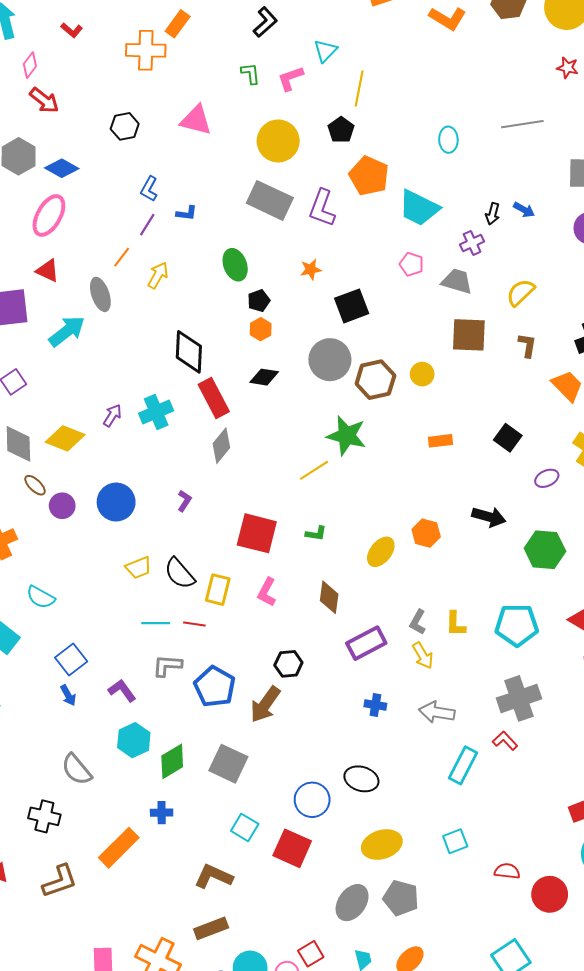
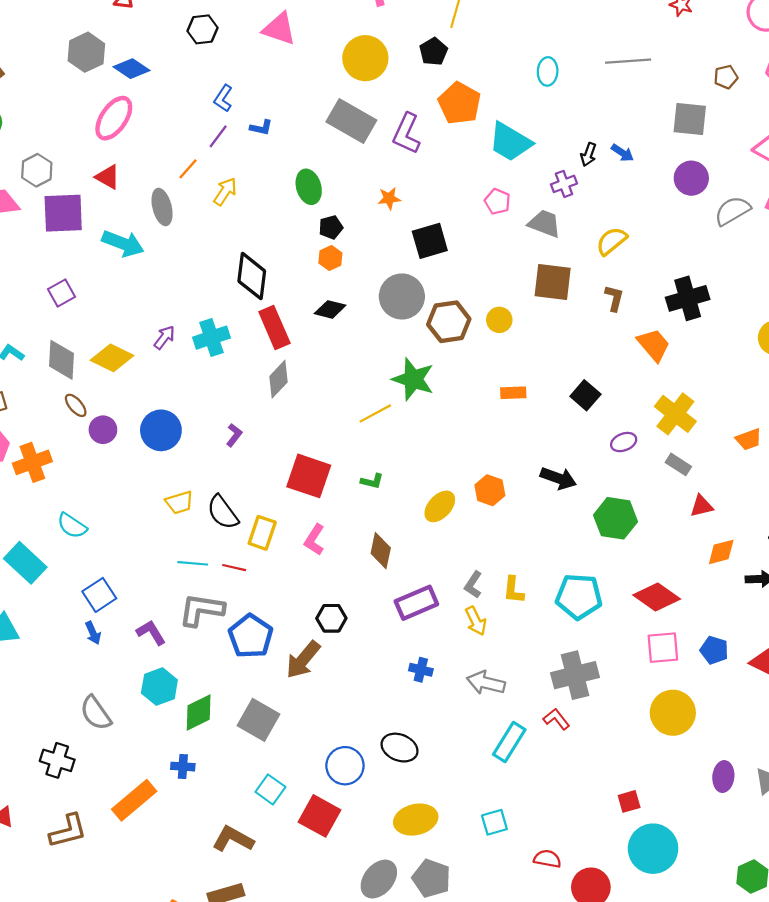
cyan arrow: (67, 331) -> (123, 243), turned 54
gray L-shape: (167, 666) -> (201, 610), size x1.4

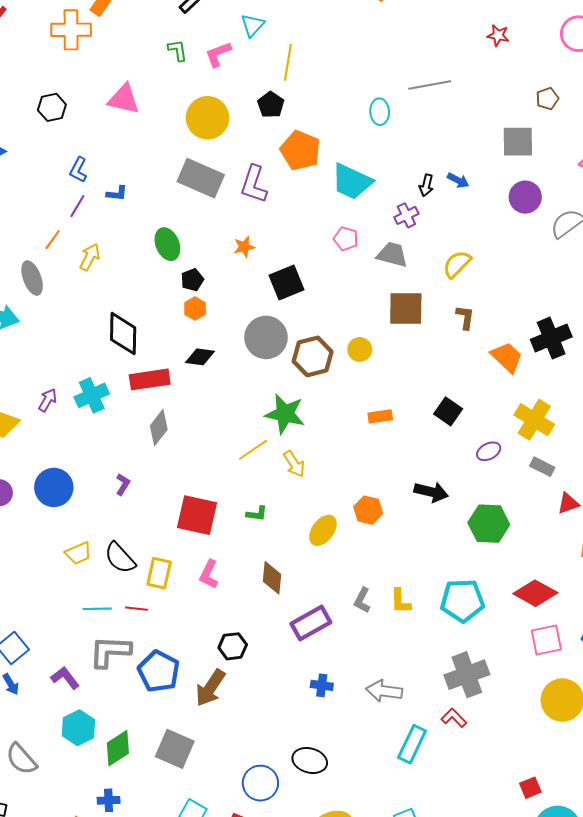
gray line: (628, 61) -> (430, 85), moved
black cross: (688, 298) -> (551, 338), moved
red rectangle: (274, 327) -> (150, 379), turned -69
yellow arrow: (476, 621) -> (294, 464), moved

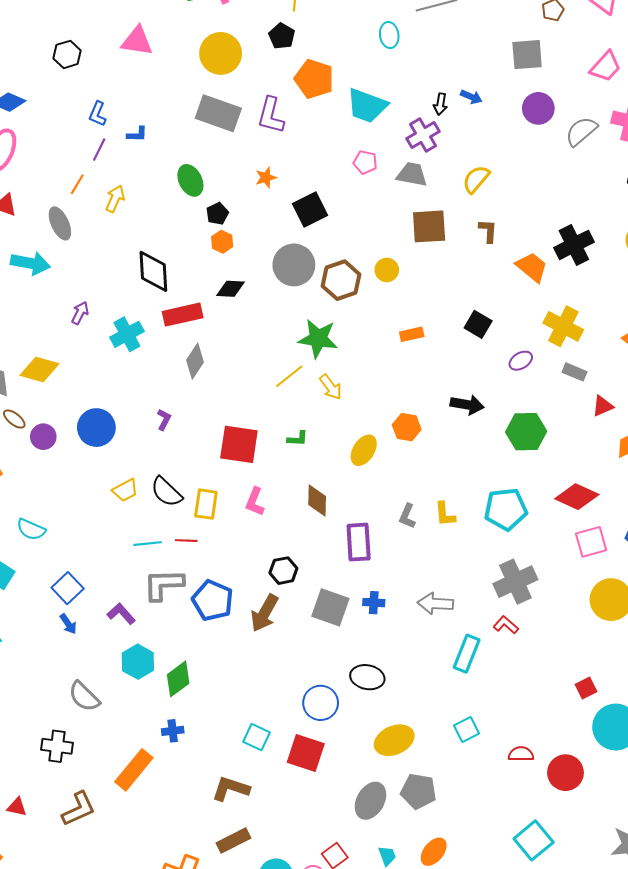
purple cross: (406, 215) -> (423, 135), size x1.4
purple arrow: (48, 400) -> (80, 313), moved
purple rectangle: (311, 623) -> (359, 542), turned -60
gray square: (175, 749) -> (330, 607), moved

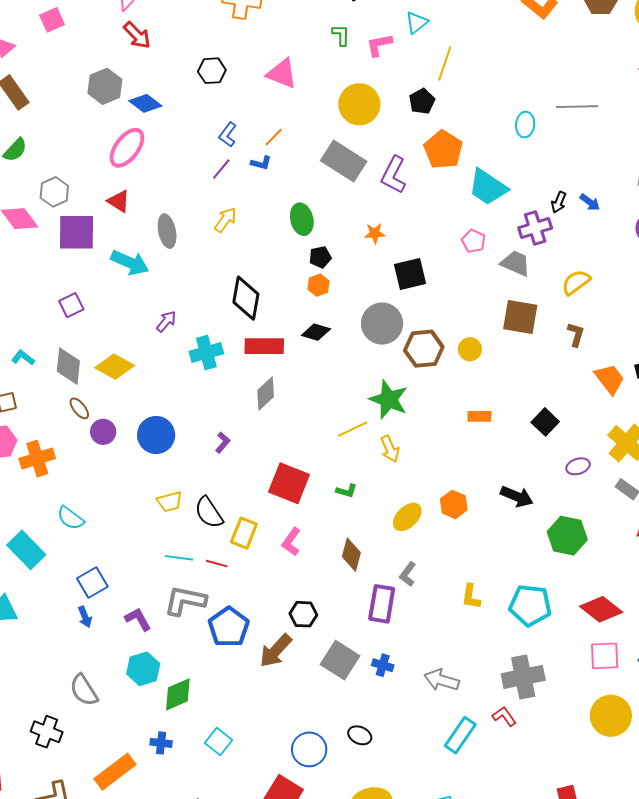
orange line: (77, 184) -> (274, 137), moved
gray L-shape: (407, 516) -> (408, 574), moved
black ellipse: (367, 677) -> (360, 735), size x0.7
cyan square: (256, 737) -> (218, 742), moved

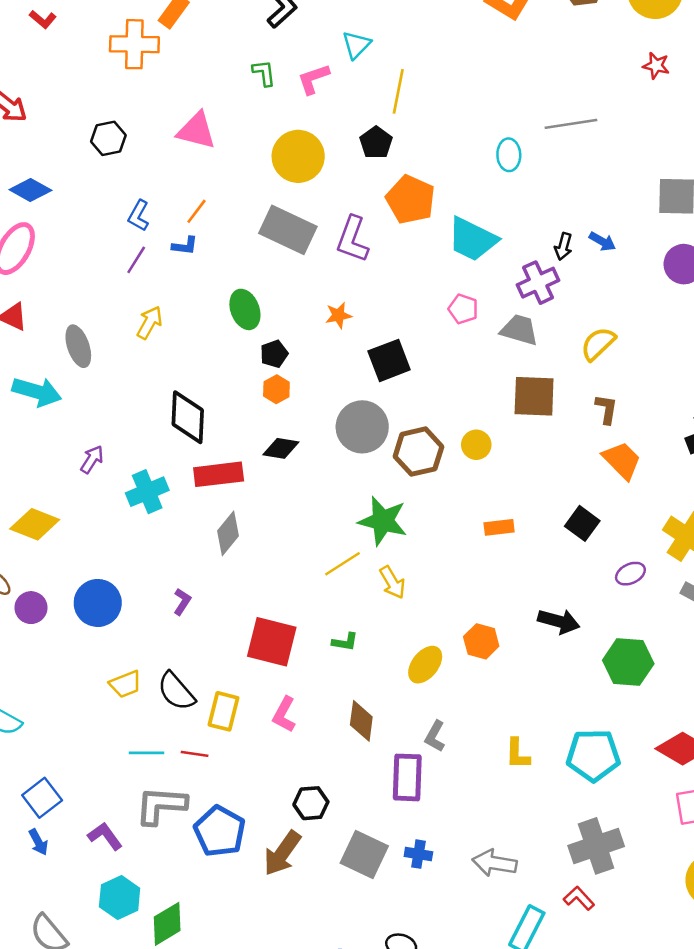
orange trapezoid: (610, 379) -> (622, 460), moved

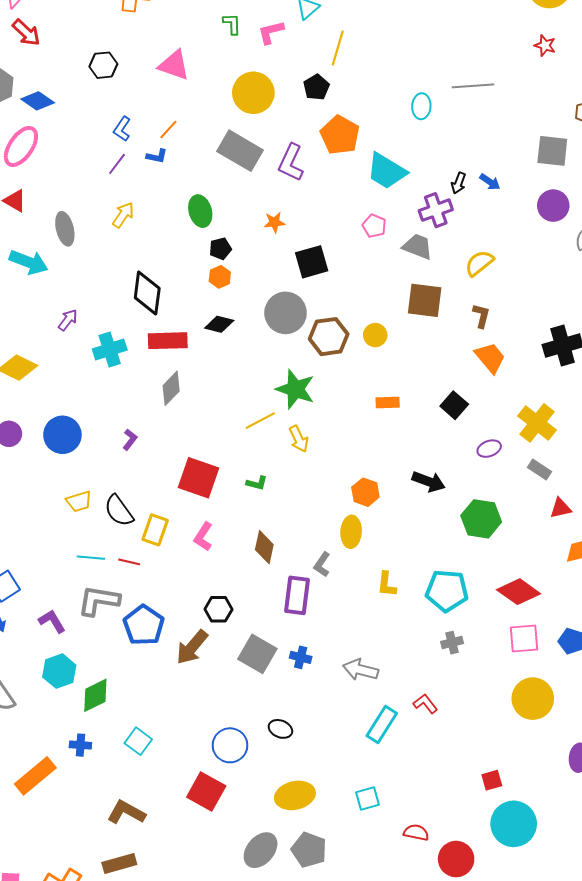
yellow ellipse: (425, 665) -> (351, 532), moved, turned -40
gray cross: (596, 846) -> (452, 643), moved, size x0.5

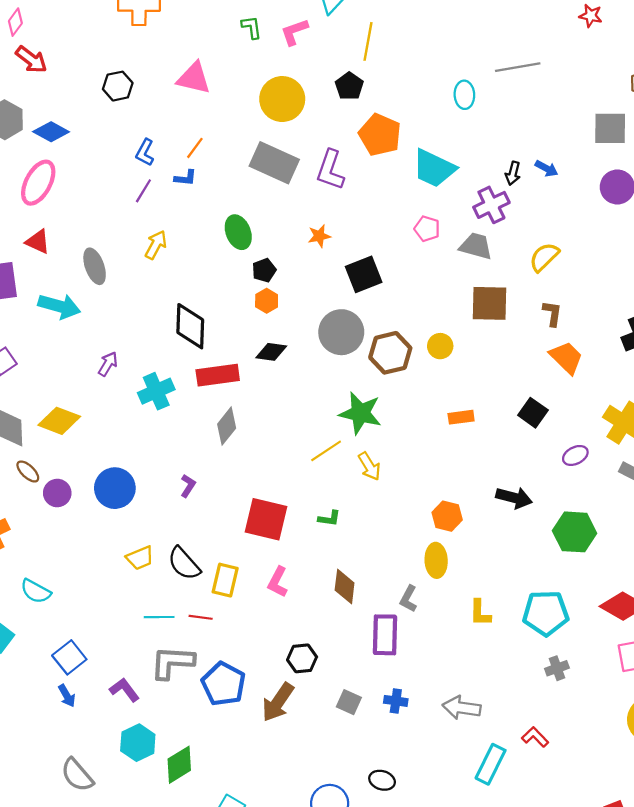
gray square: (257, 654) -> (349, 702), size x0.6

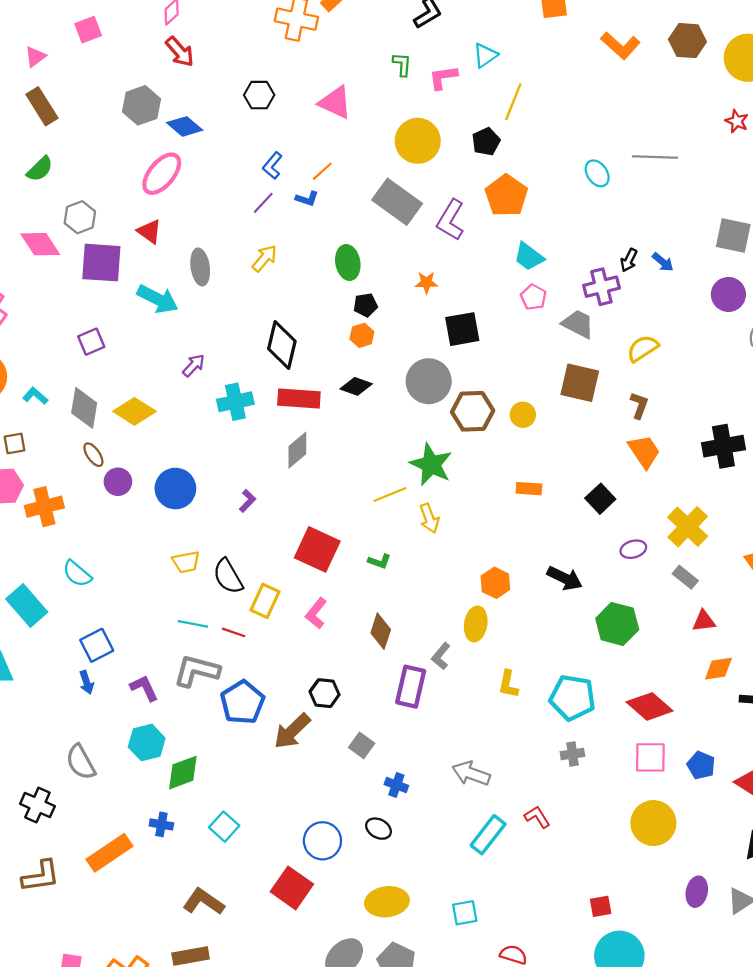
cyan ellipse: (464, 95) -> (597, 173), turned -44
cyan trapezoid: (434, 168) -> (529, 257), moved, size x0.7
blue cross: (396, 701) -> (396, 785), moved

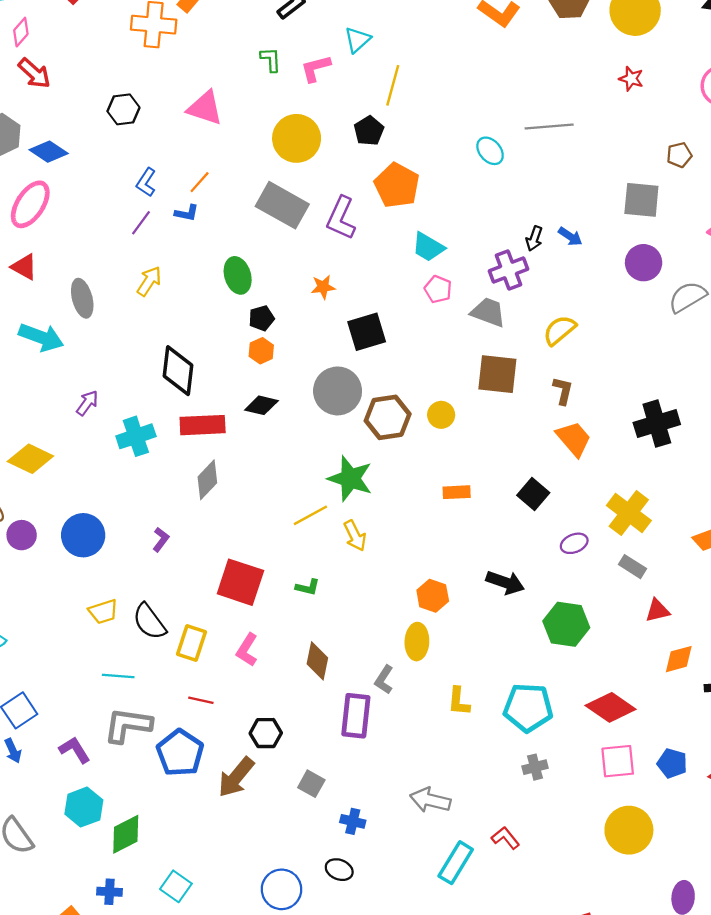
red line: (234, 632) -> (201, 700), moved

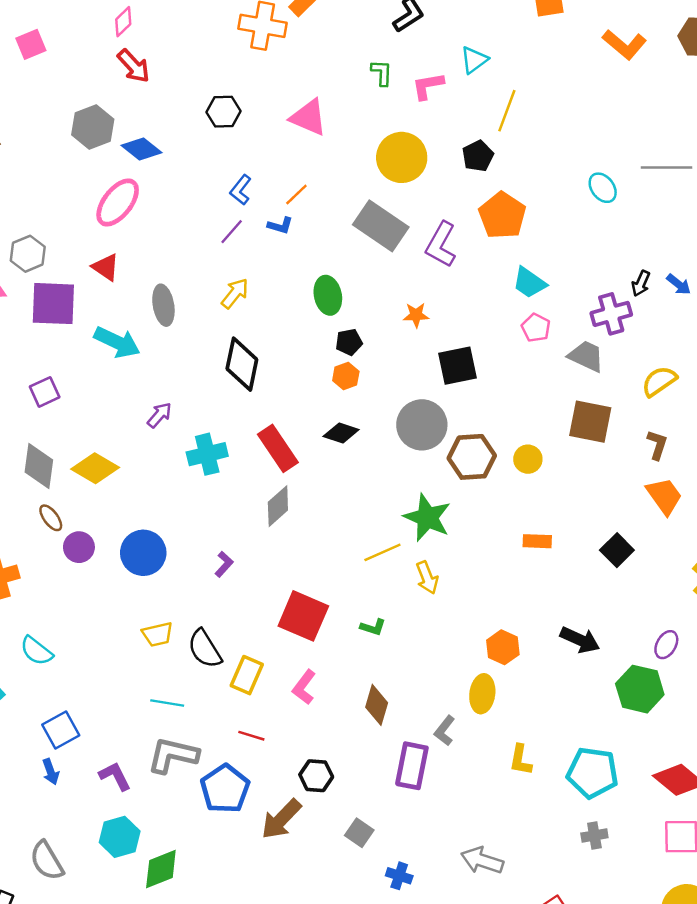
black diamond: (178, 371) -> (242, 364), moved
red rectangle: (203, 425) -> (278, 448), turned 54
purple ellipse: (574, 543) -> (666, 645), moved, turned -44

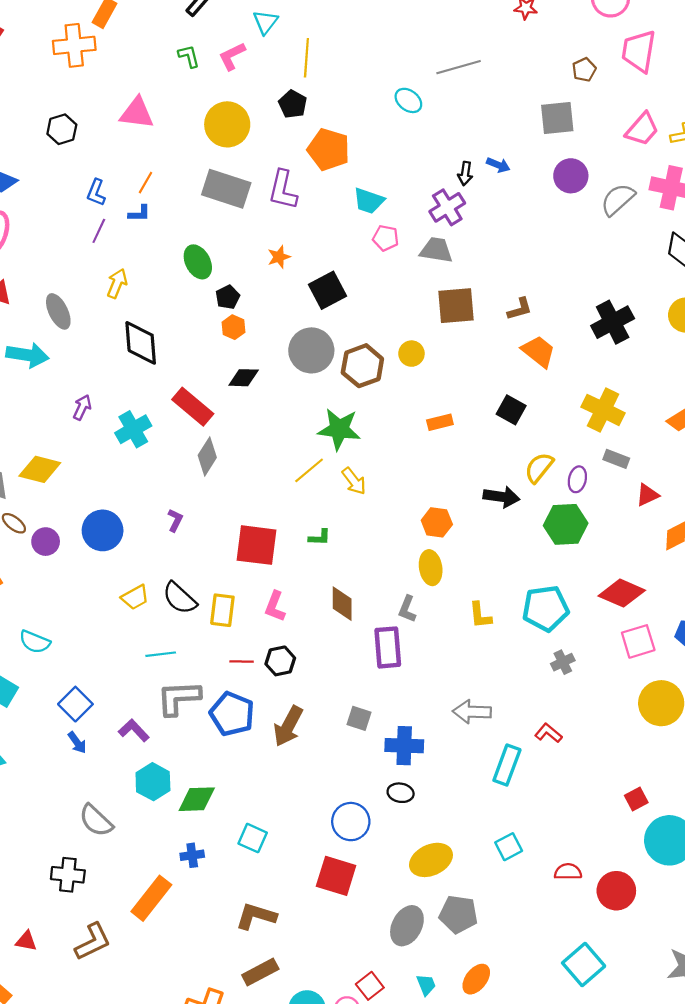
yellow semicircle: (659, 381) -> (539, 468), moved
brown L-shape: (657, 445) -> (520, 309), turned 72
black hexagon: (316, 776) -> (280, 661), moved
green diamond: (161, 869) -> (197, 799), turned 36
blue cross: (399, 876) -> (404, 746), size x1.6

